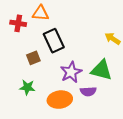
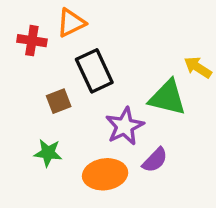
orange triangle: (41, 13) -> (71, 23), turned -30
green triangle: (101, 70) -> (167, 98), moved
purple semicircle: (88, 91) -> (155, 160), turned -42

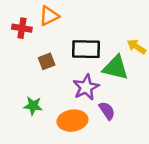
black rectangle: (94, 71) -> (86, 49), moved, turned -64
brown square: (59, 101) -> (47, 61), moved
purple semicircle: (155, 160) -> (107, 111), turned -78

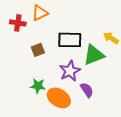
green triangle: (116, 68) -> (94, 55), turned -35
green star: (33, 106) -> (38, 86), moved
orange ellipse: (72, 121) -> (59, 98), turned 40

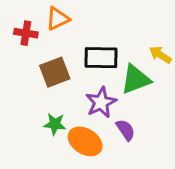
brown square: (38, 50) -> (55, 72), size x1.5

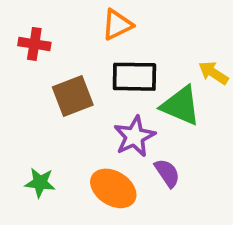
orange triangle: (58, 19) -> (117, 25), moved
green triangle: (136, 79) -> (181, 106), turned 44
green star: (55, 124) -> (40, 183), moved

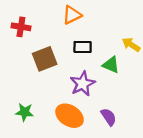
black rectangle: (134, 77) -> (83, 47), size x0.7
green triangle: (181, 106) -> (111, 65), size x0.7
purple semicircle: (167, 173) -> (109, 117), moved

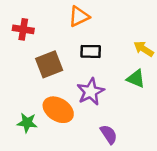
green triangle: (111, 65) -> (136, 79), moved
orange ellipse: (70, 116) -> (58, 110), moved
purple semicircle: (109, 117) -> (109, 134), moved

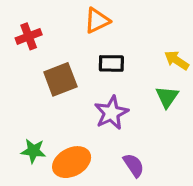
red cross: (23, 29) -> (29, 36), turned -30
green triangle: (136, 79) -> (167, 97), turned 42
orange ellipse: (58, 110) -> (72, 162), moved, turned -60

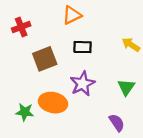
green triangle: (167, 97) -> (126, 87), moved
orange ellipse: (72, 162) -> (53, 103), moved, turned 40
purple semicircle: (134, 165) -> (117, 123), moved

